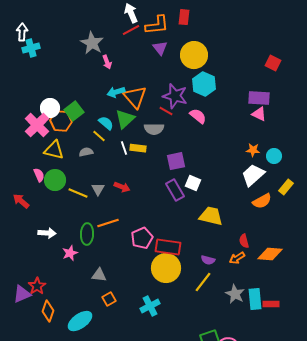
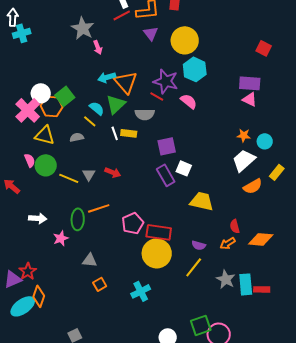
cyan ellipse: (80, 321) -> (23, 306), moved

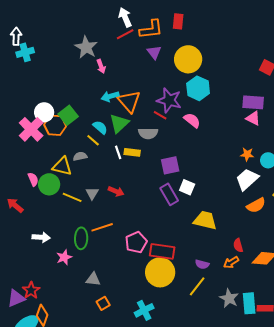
yellow triangle: (45, 135) -> (62, 166), moved

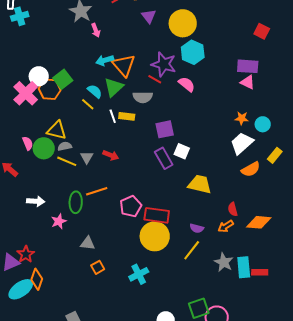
gray semicircle: (80, 156) -> (65, 146), moved

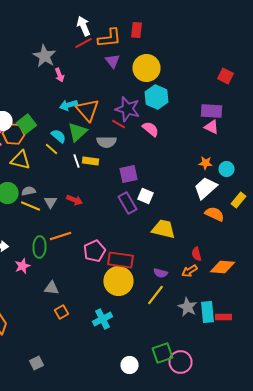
yellow triangle: (57, 130) -> (20, 160), moved
orange semicircle: (251, 169) -> (214, 214), turned -126

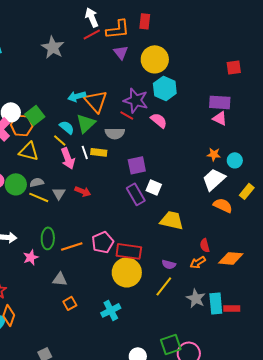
pink arrow: (60, 75) -> (68, 158), moved, size x1.5
red square: (226, 76) -> (234, 67), turned -35
orange line: (60, 236) -> (72, 246), moved

